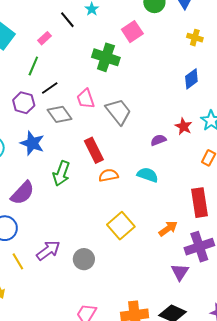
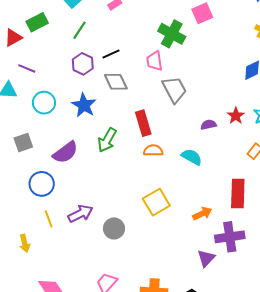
green line: (33, 66) -> (80, 30), moved
pink trapezoid: (86, 99) -> (154, 61), moved

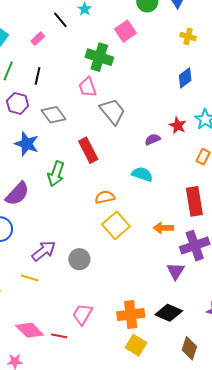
black line: (111, 54) -> (38, 76), moved, turned -42
orange semicircle: (153, 150) -> (105, 197), moved
orange arrow: (202, 214) -> (163, 228), turned -144
yellow line: (49, 219) -> (30, 278), moved, turned -42

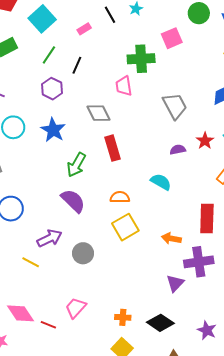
green cross: (99, 57) -> (141, 59), turned -32
gray trapezoid: (112, 111) -> (175, 106), moved
gray diamond: (53, 115) -> (98, 113), moved
purple semicircle: (17, 194) -> (73, 201), moved, turned -100
orange cross: (131, 315) -> (123, 317), size x0.6

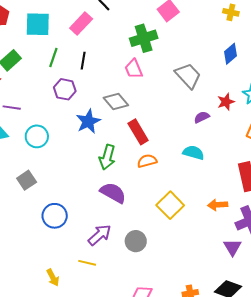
cyan square: (42, 19) -> (38, 24), turned -32
pink rectangle: (84, 29) -> (81, 23), size x1.6
blue star: (53, 130) -> (88, 121), moved, turned 30
red star: (205, 141) -> (226, 102), turned 30
orange semicircle: (120, 197) -> (147, 161), moved

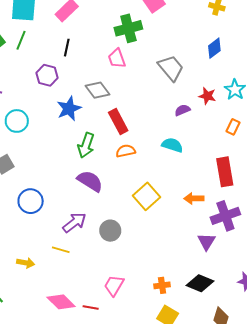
green line: (53, 58) -> (21, 40), moved
red star: (226, 102) -> (207, 96), turned 30
yellow arrow: (53, 278) -> (26, 263), turned -54

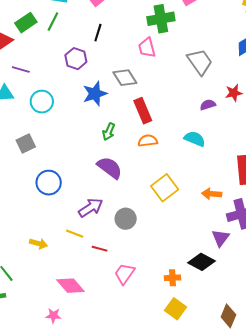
red star: (207, 96) -> (234, 93), turned -30
green arrow: (86, 145) -> (109, 132), size x0.7
black diamond: (200, 283) -> (202, 262), moved
red line: (91, 307) -> (100, 249), moved

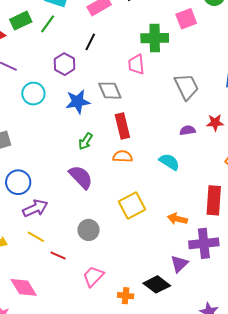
cyan circle: (42, 102) -> (33, 94), moved
purple arrow: (91, 208) -> (35, 208), moved
pink trapezoid: (124, 274) -> (93, 276), moved

